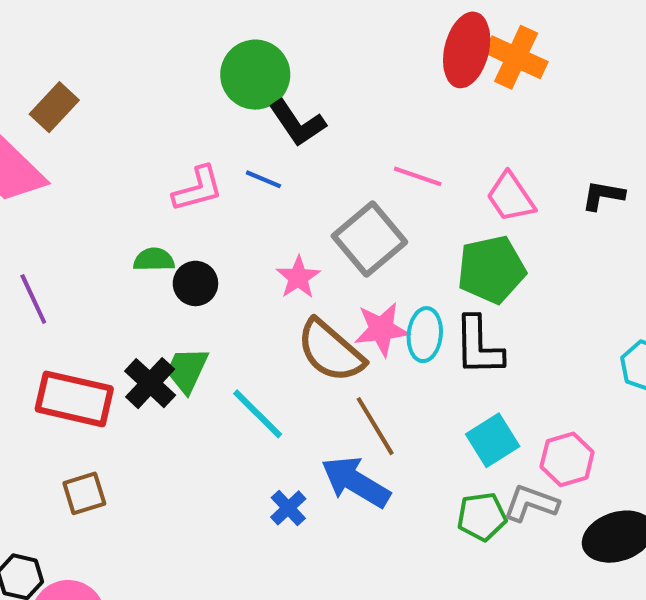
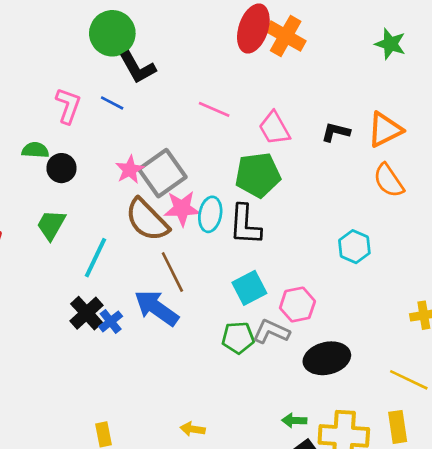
pink L-shape: (198, 189) -> (68, 106), turned -60
gray square: (369, 239) -> (162, 173), moved
black cross: (150, 383) -> (87, 313), moved
cyan line: (258, 414) -> (95, 258), turned 66

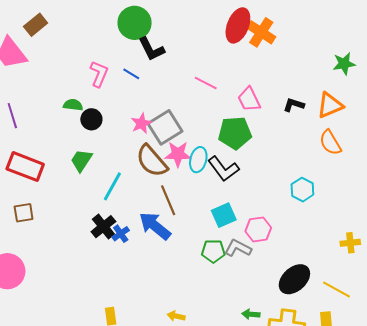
green star: (390, 44) -> (344, 64), moved, turned -30
black L-shape: (245, 225) -> (223, 169), turned -44
black ellipse: (327, 358) -> (294, 279), moved, turned -32

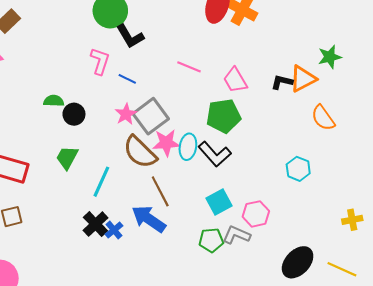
green star: (344, 64) -> (330, 57), moved
pink L-shape: (99, 74) -> (100, 61), moved
blue line: (131, 74) -> (127, 79), moved
orange triangle: (330, 105) -> (303, 79), moved

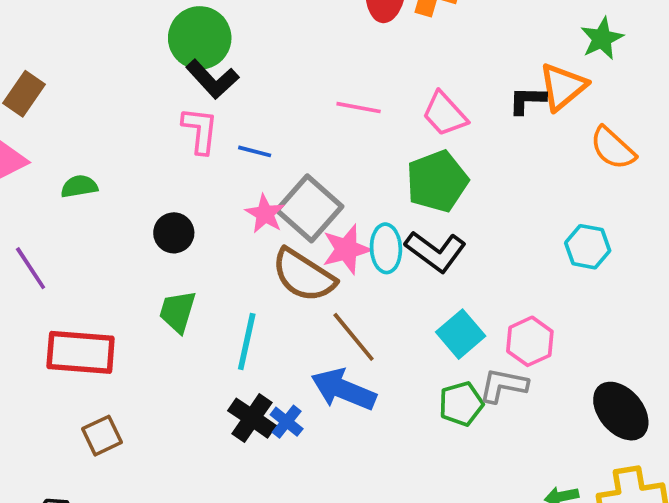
black L-shape: (130, 36) -> (212, 79), moved
green semicircle: (54, 101) -> (79, 186), moved
black ellipse: (298, 262) -> (621, 411), turned -72

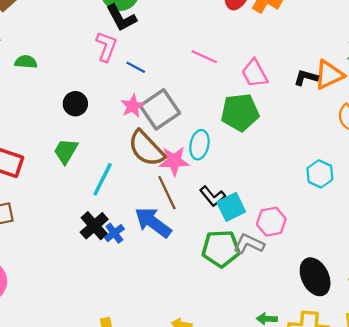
pink star: (346, 249) -> (174, 161), moved
black L-shape: (436, 251) -> (213, 196), moved, size x0.7
green pentagon: (461, 404) -> (221, 249), size x1.4

